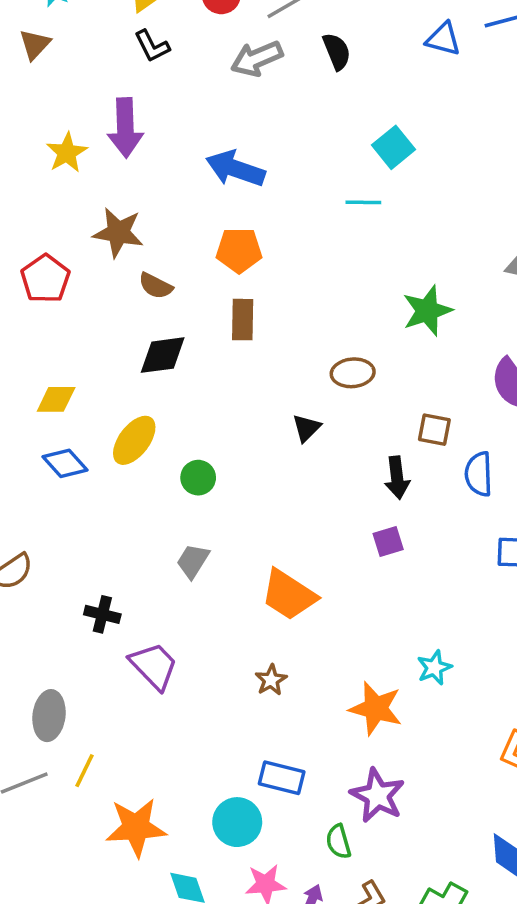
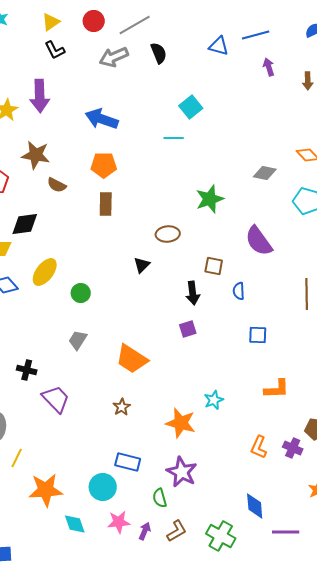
black diamond: (163, 355) -> (25, 224), moved
blue semicircle: (479, 474) -> (239, 291), size x0.7

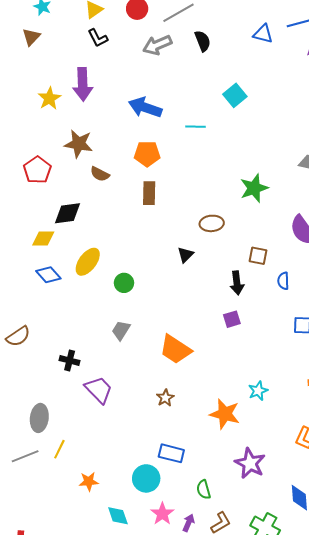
cyan line: (174, 138) -> (196, 127), moved
purple star: (182, 472) -> (250, 463), moved
orange star: (46, 490) -> (89, 481), size x0.6
pink star: (119, 522) -> (162, 514), turned -30

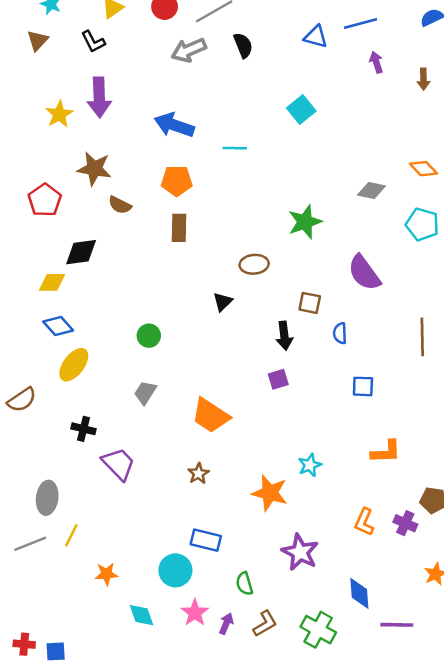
black L-shape: (98, 38) -> (93, 42), moved
cyan square: (235, 95) -> (301, 109), moved
yellow ellipse: (88, 262) -> (74, 365), moved

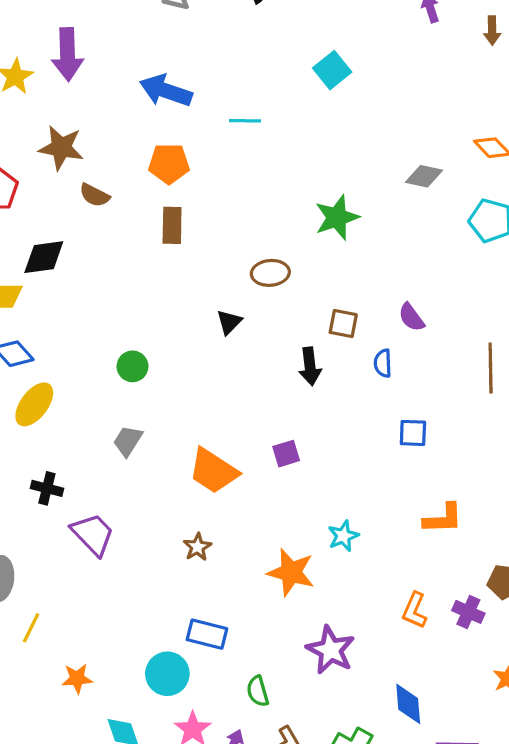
purple semicircle: (364, 273) -> (411, 317), moved, size x0.6
purple square: (278, 379) -> (286, 454), moved

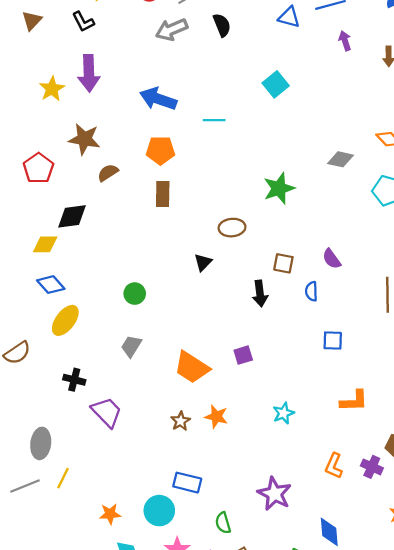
brown semicircle: (94, 195) -> (108, 173), turned 120
orange star: (291, 572) -> (216, 417), moved, size x0.7
orange star: (77, 679) -> (110, 514), moved

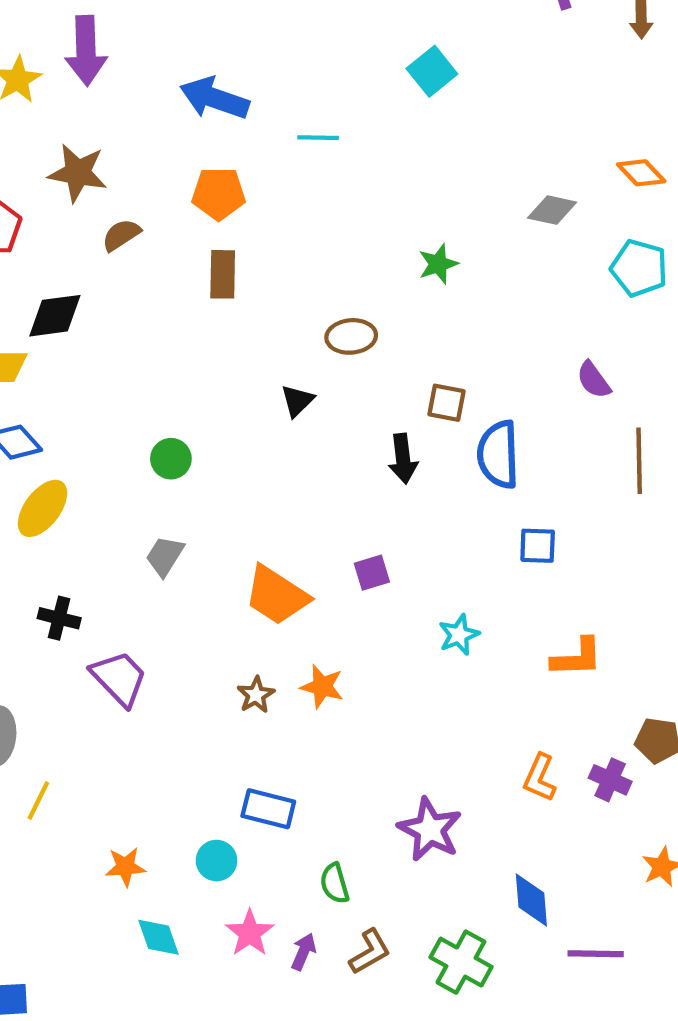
green star: (279, 188) -> (438, 264), size x0.7
purple semicircle: (332, 259) -> (594, 380), moved
blue semicircle: (311, 291) -> (498, 455), size x1.8
cyan star: (283, 413) -> (459, 635), moved
cyan circle: (159, 511) -> (217, 861), size x0.7

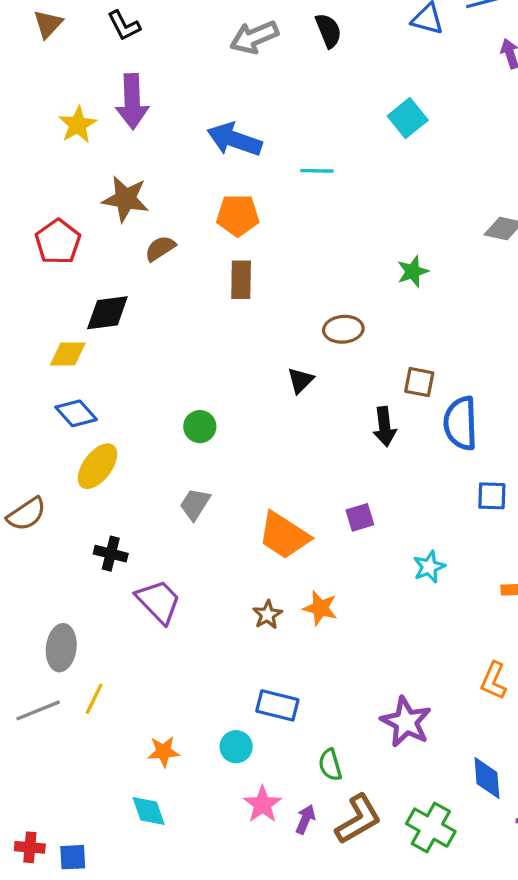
cyan diamond: (159, 937) -> (149, 811), moved
brown L-shape: (370, 952) -> (358, 819), size x1.4

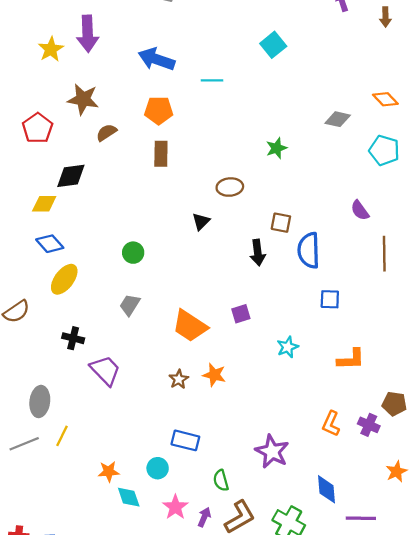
cyan diamond: (149, 811) -> (129, 497), moved

